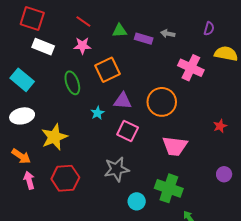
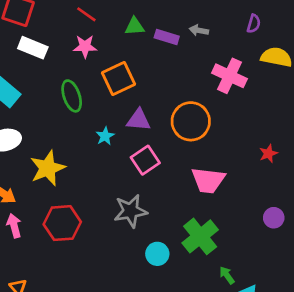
pink square: (128, 131) -> (145, 160), turned 30
green cross: (169, 188) -> (200, 236), turned 32

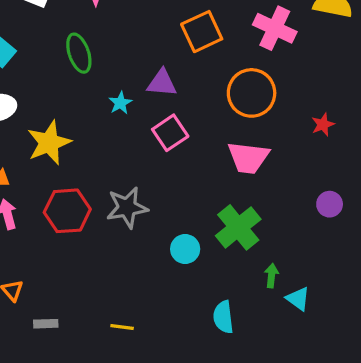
orange square: (118, 79) -> (202, 32), moved
orange circle: (191, 121) -> (252, 93), moved
gray star: (131, 211) -> (127, 207), moved
green arrow: (227, 275) -> (271, 276), turned 42

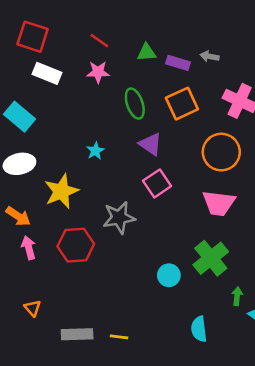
green ellipse: (79, 53) -> (135, 104), moved
purple triangle: (162, 83) -> (151, 144), turned 30
cyan star: (120, 103) -> (95, 151), moved
gray star: (127, 207) -> (119, 218), moved
gray rectangle: (46, 324) -> (77, 334), moved, size x1.6

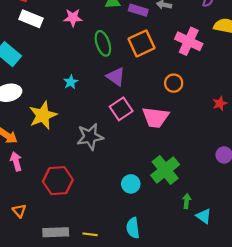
orange circle: (221, 152) -> (174, 83), size x0.6
pink trapezoid: (219, 203) -> (155, 117), moved
red hexagon: (76, 245) -> (58, 181), moved
cyan semicircle: (199, 329) -> (133, 228), moved

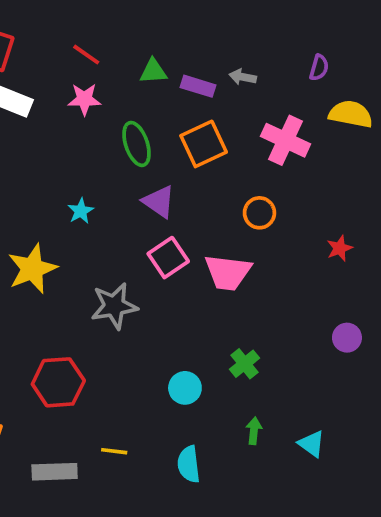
green cross: (165, 170) -> (245, 364), size x0.6
green arrow: (187, 201) -> (254, 431), moved
yellow line: (90, 234) -> (114, 451), moved

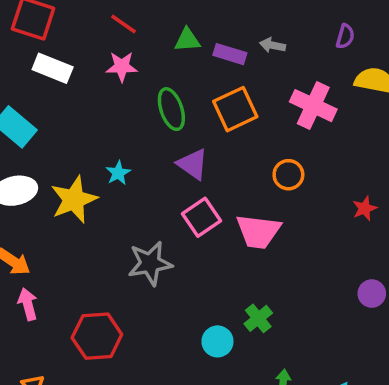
yellow star: (32, 269) -> (74, 200), moved
green cross: (245, 364) -> (258, 318), moved

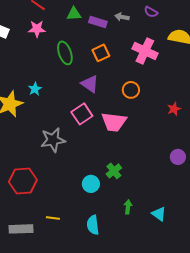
purple semicircle: (345, 36) -> (151, 12), moved, turned 104
orange square: (235, 109) -> (101, 53), size x0.7
purple triangle: (193, 164) -> (90, 84), moved

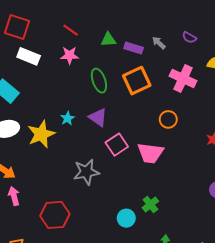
gray arrow: (122, 17) -> (159, 43), turned 32
orange square: (101, 53) -> (137, 81), size x1.5
purple triangle: (90, 84) -> (98, 117), moved

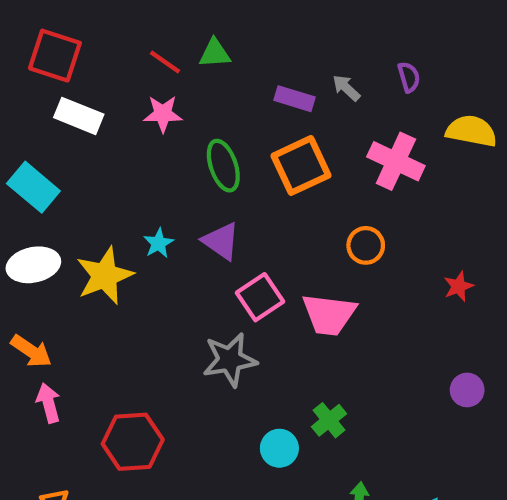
purple semicircle: (189, 38) -> (409, 77), turned -136
green triangle: (108, 40) -> (215, 53), moved
gray star: (86, 172) -> (230, 360), moved

